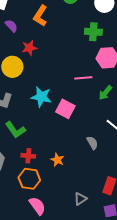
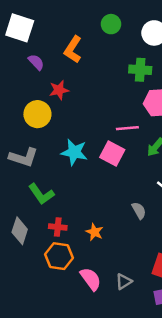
pink square: (65, 109) -> (112, 153), moved
pink semicircle: (37, 206) -> (91, 279), moved

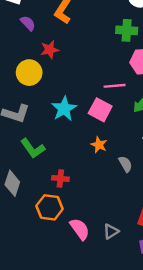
cyan star: (74, 152) -> (64, 109), turned 30
red cross: (58, 227) -> (60, 178), moved
orange star: (95, 232) -> (99, 145), moved

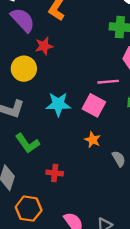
purple semicircle: (28, 23) -> (23, 20), size x1.6
cyan star: (64, 109) -> (58, 104), turned 30
orange hexagon: (50, 207) -> (29, 209), moved

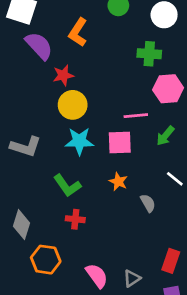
yellow circle: (24, 69) -> (73, 105), moved
pink square: (94, 105) -> (120, 143), turned -30
green L-shape: (27, 143) -> (67, 186), moved

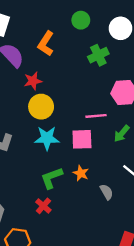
green cross: (149, 54) -> (98, 55), moved, turned -30
green L-shape: (67, 186) -> (52, 178), moved, turned 105
red cross: (75, 219) -> (43, 206), turned 35

